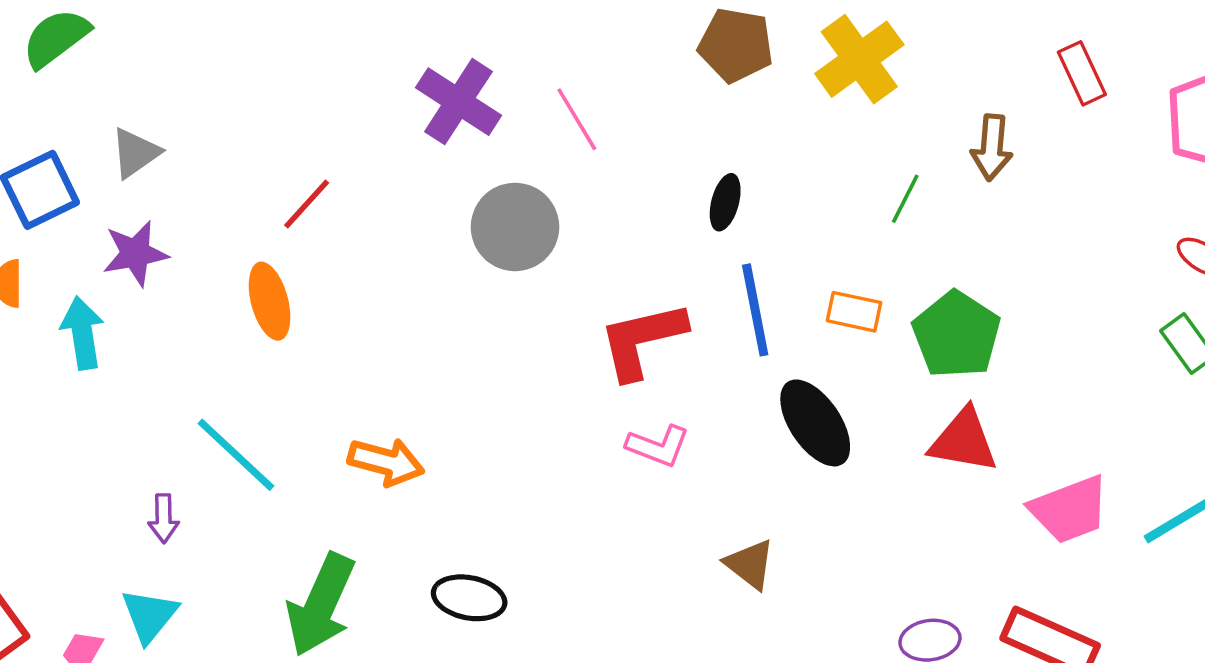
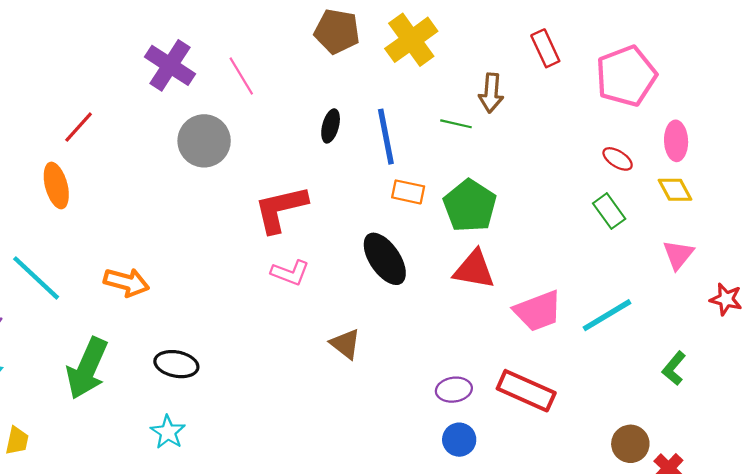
green line: (905, 199) -> (456, 124), moved, turned 76
blue line: (755, 310) -> (386, 137), moved

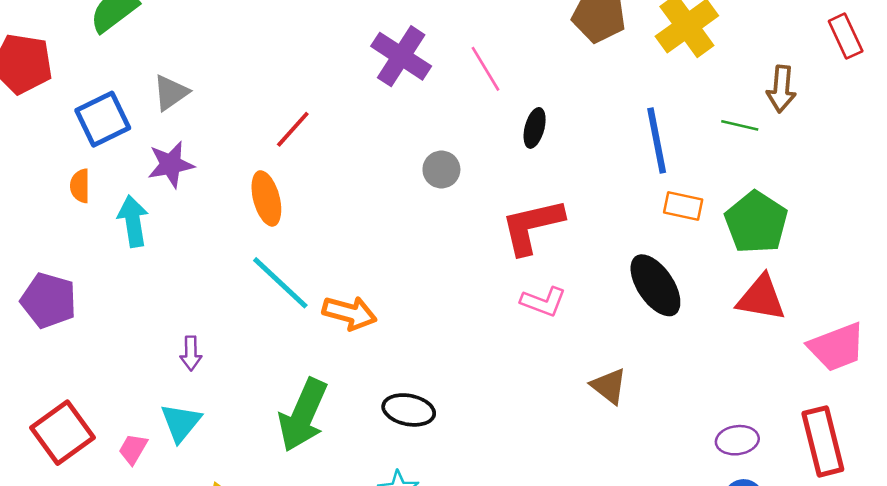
black ellipse: (331, 126) -> (535, 128), moved
gray circle: (204, 141) -> (441, 169), moved, size x0.6
cyan line: (36, 278) -> (280, 283), moved
red rectangle: (526, 391) -> (823, 441), turned 52

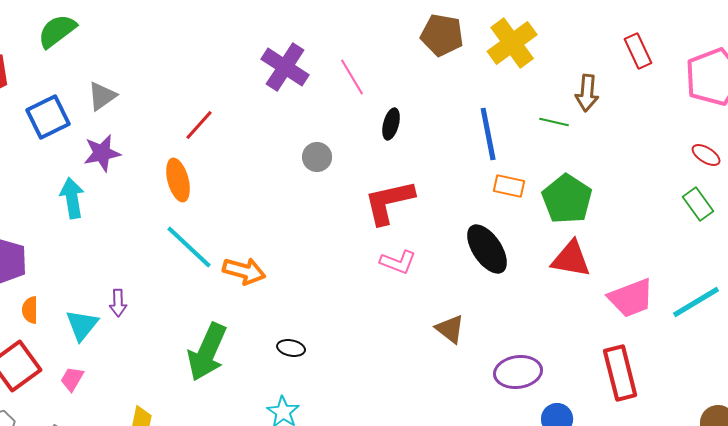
orange semicircle: (80, 186) -> (30, 310), moved
black ellipse: (409, 410) -> (291, 348), size x0.7
cyan triangle: (181, 423) -> (82, 325), moved
purple ellipse: (737, 440) -> (518, 372), moved, size x1.4

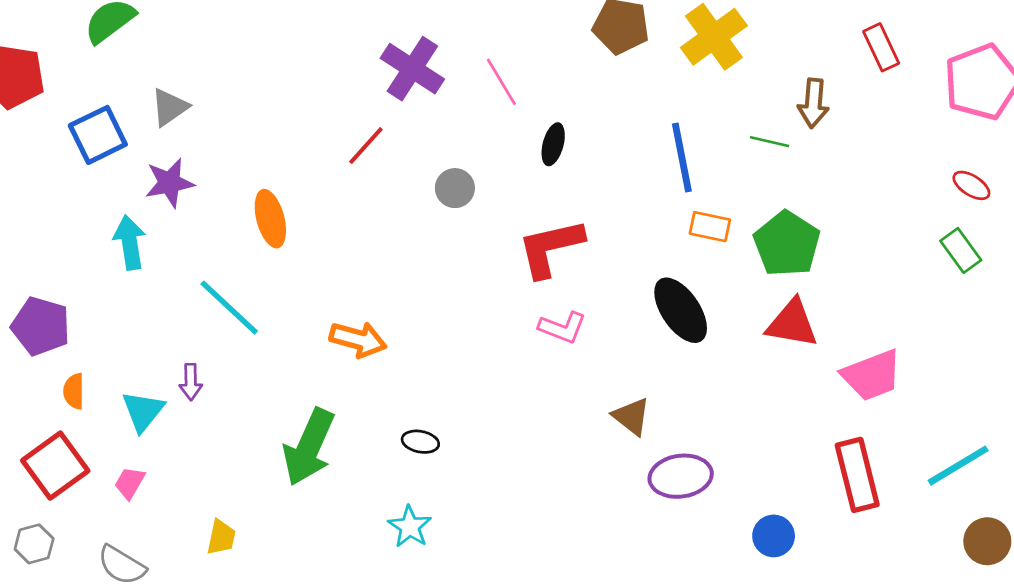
red line: (199, 125) -> (366, 146), moved
cyan line: (189, 247) -> (229, 308), moved
cyan line: (696, 302) -> (958, 466), moved
purple ellipse: (518, 372) -> (681, 476), moved

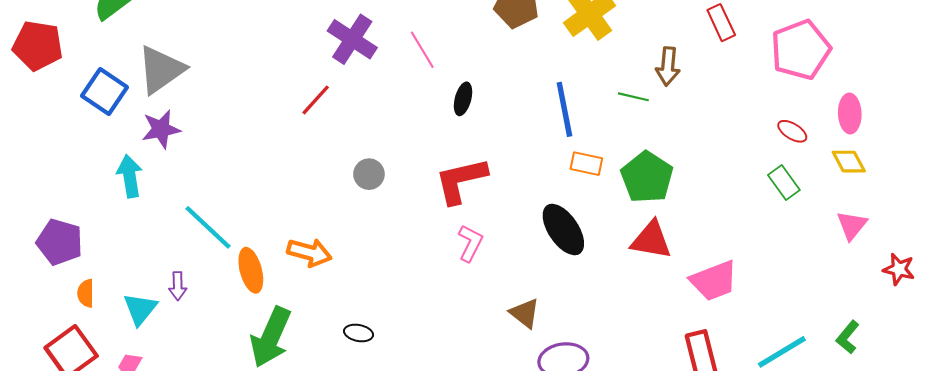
gray triangle: (169, 107) -> (161, 70), size x1.6
blue square: (98, 135) -> (105, 92), turned -30
gray circle: (455, 188) -> (369, 174), moved
orange ellipse: (270, 219) -> (251, 270), moved
pink L-shape: (562, 327) -> (470, 243), turned -84

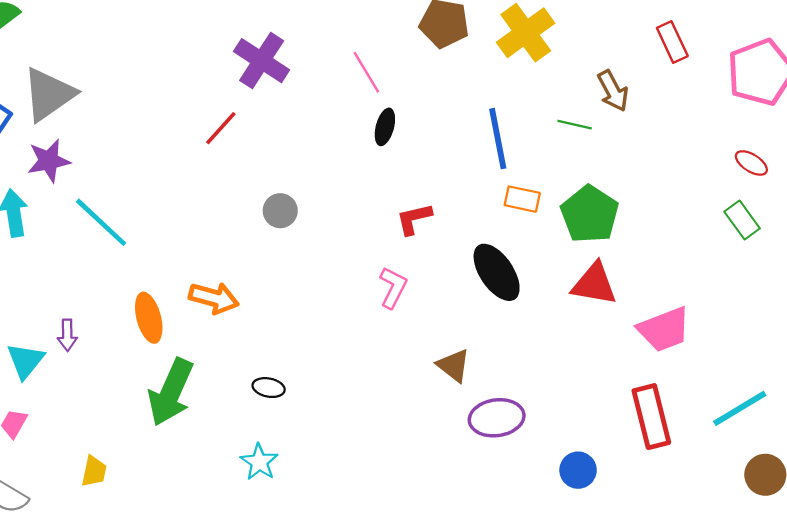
pink line: (422, 50) -> (366, 72), moved
brown arrow: (668, 66) -> (613, 91), turned -33
red L-shape: (461, 180) -> (414, 219), moved, size x0.6
cyan line: (208, 227) -> (101, 222), moved

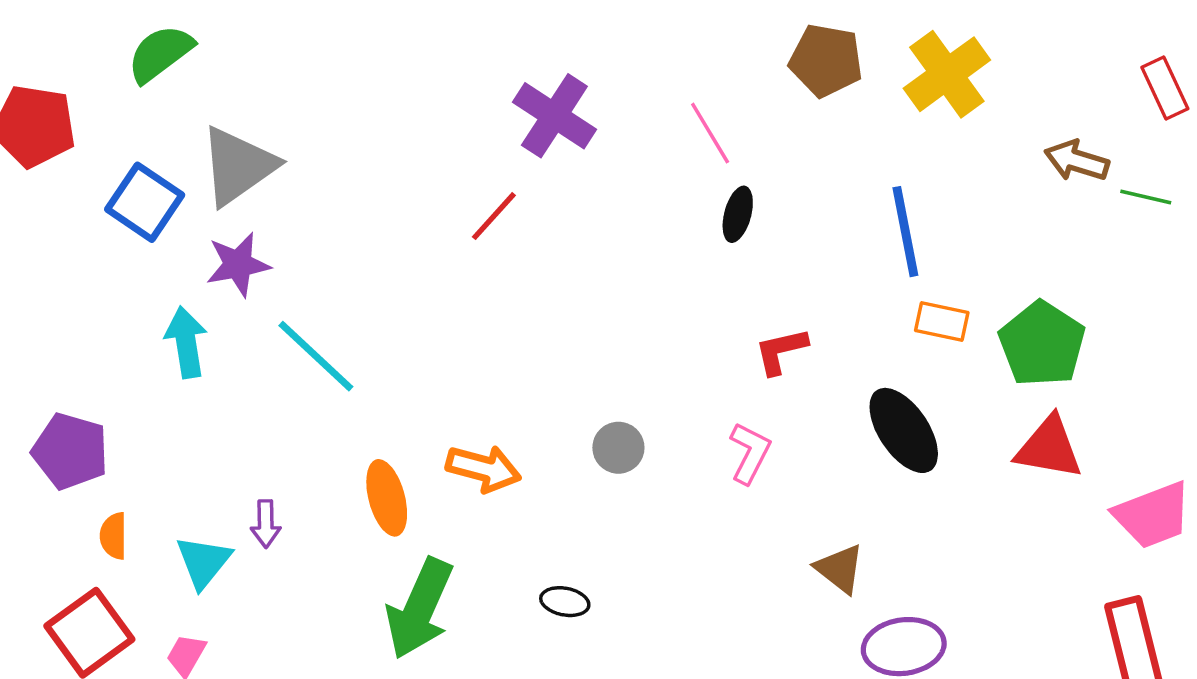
brown arrow: (613, 91) -> (1077, 161), turned 135
green line: (575, 125) -> (1146, 197), moved
gray circle: (280, 211) -> (618, 448), moved

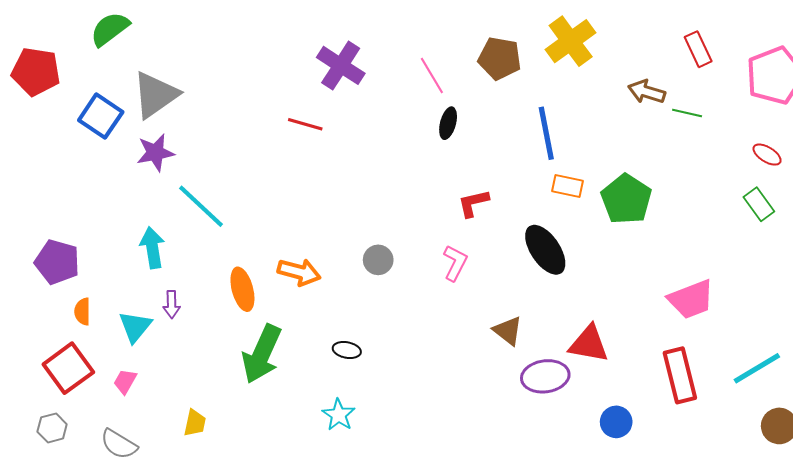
brown pentagon: (826, 60) -> (500, 58), moved
red line: (494, 216) -> (305, 124), turned 64
cyan arrow: (186, 342) -> (152, 248), moved
red triangle: (1049, 448) -> (589, 344), moved

